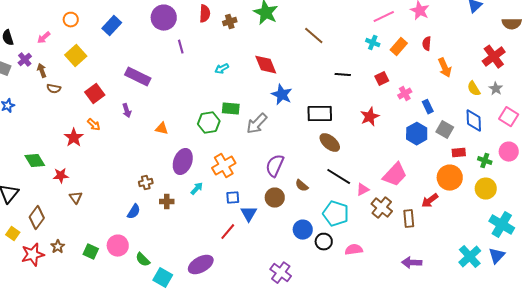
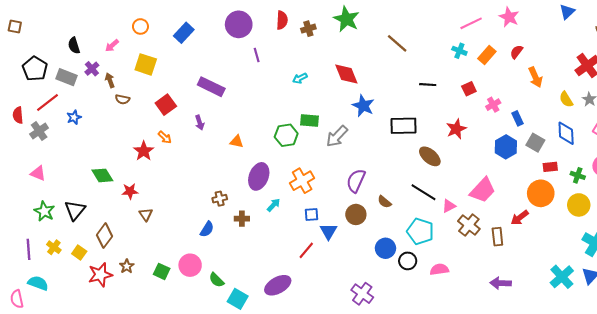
red semicircle: (427, 44) -> (516, 52), turned 32
yellow square: (76, 56) -> (146, 64), turned -30
brown ellipse: (330, 143) -> (430, 156), moved

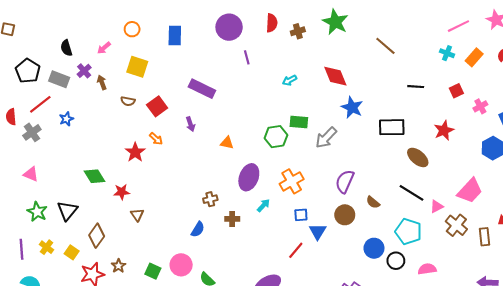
blue rectangle: (184, 33) -> (175, 35), turned -42
brown semicircle: (123, 99) -> (128, 101), moved

